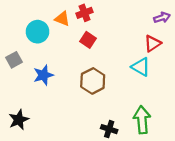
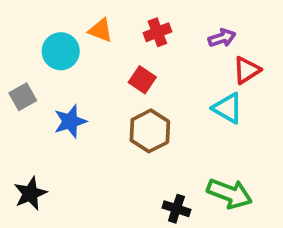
red cross: (84, 13) -> (157, 32), moved
purple arrow: (162, 18) -> (222, 38), moved
red square: (88, 40) -> (142, 80), moved
green arrow: (142, 120) -> (230, 194), turned 116

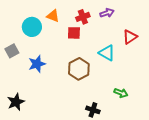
purple arrow: (222, 38) -> (107, 13), moved
red square: (142, 80) -> (74, 33), moved, turned -32
cyan triangle: (228, 108) -> (107, 53), moved
green arrow: (230, 194) -> (121, 93), moved, size x0.6

